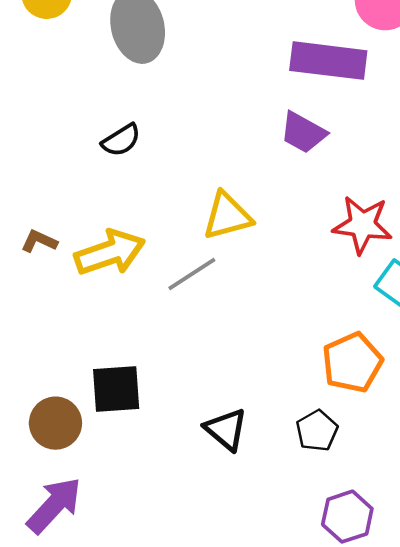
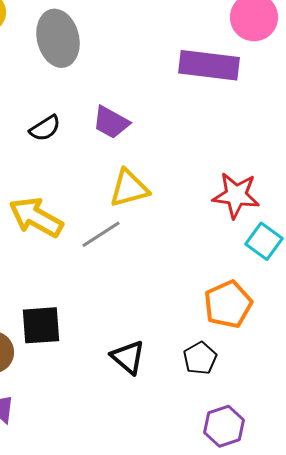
purple trapezoid: (303, 133) -> (111, 122), moved
yellow arrow: (110, 253) -> (36, 217), turned -132

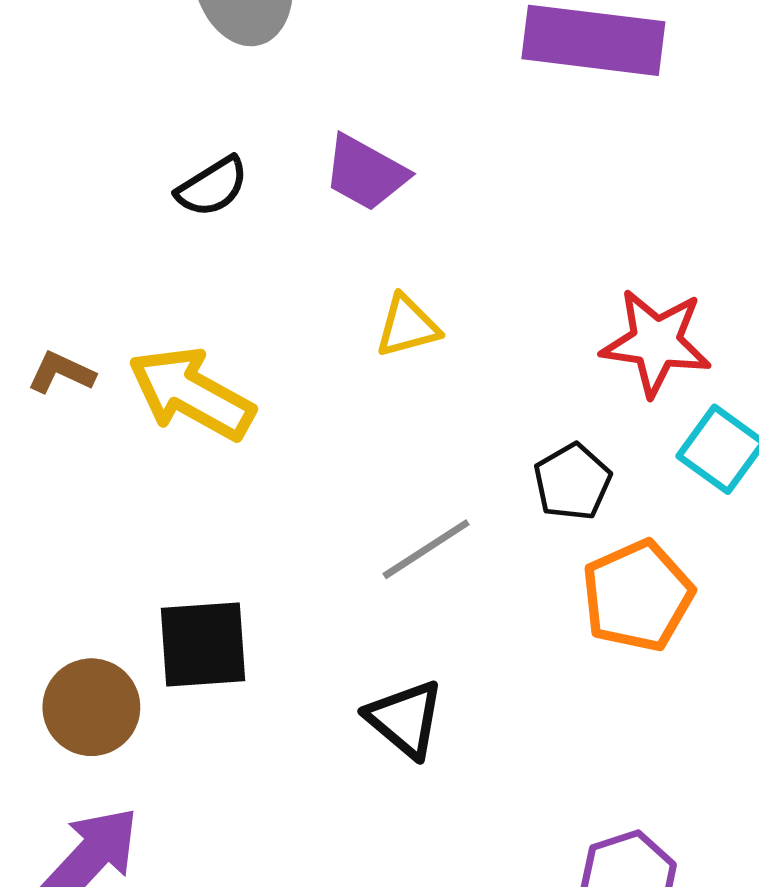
yellow triangle: (129, 188) -> (407, 326), size x0.7
gray line: (101, 234) -> (426, 549), moved
black pentagon: (200, 358) -> (572, 482), moved

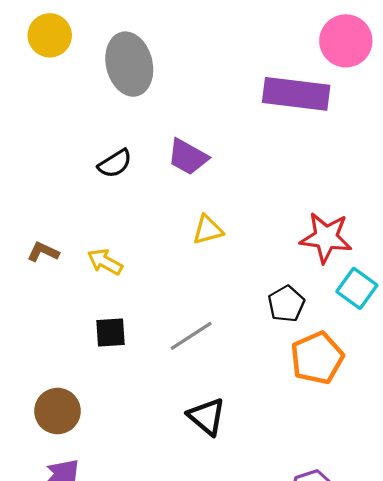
yellow arrow: (191, 394) -> (105, 262), size x0.6
gray line: (426, 549) -> (191, 336), moved
black square: (203, 644) -> (110, 333), moved, size x0.7

